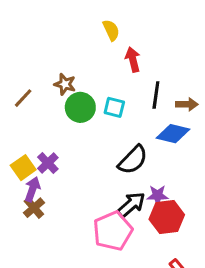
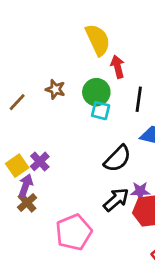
yellow semicircle: (111, 30) -> (98, 40), size x1.6
green circle: (80, 107) -> (96, 92), moved
pink pentagon: (113, 231) -> (74, 232), moved

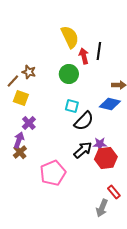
brown star: (55, 89) -> (29, 72), moved
black line: (139, 99) -> (99, 51), moved
cyan square: (101, 111) -> (72, 106), moved
yellow square: (17, 166) -> (21, 98), moved, turned -35

